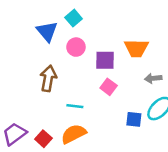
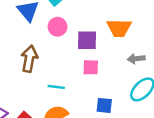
pink square: (109, 87) -> (91, 67), turned -35
blue square: (134, 119) -> (104, 105), moved

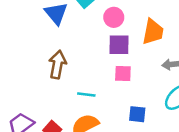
pink circle: (58, 27) -> (114, 17), moved
orange trapezoid: (119, 28) -> (153, 32), turned -80

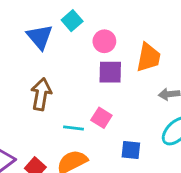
pink square: (123, 74) -> (101, 118), moved, turned 30

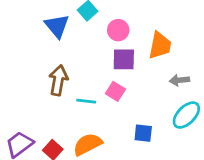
pink square: (101, 118) -> (115, 91), moved
cyan line: (74, 128) -> (86, 101), moved

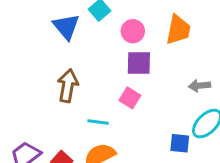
orange trapezoid: (160, 45) -> (178, 30), moved
cyan line: (86, 101) -> (98, 122), moved
blue square: (143, 133) -> (180, 143), moved

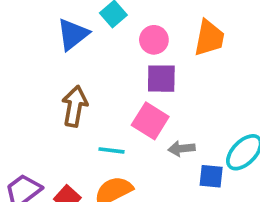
blue triangle: (66, 27) -> (73, 34), turned 32
gray arrow: (199, 86) -> (182, 149), moved
pink square: (130, 98) -> (150, 121), size x1.4

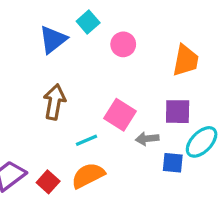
orange trapezoid: (209, 38) -> (186, 60), moved
purple square: (161, 79) -> (178, 112), moved
cyan line: (112, 150) -> (86, 140), turned -30

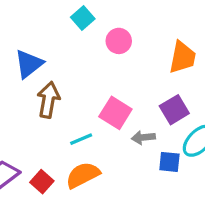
blue triangle: (53, 40) -> (29, 64), moved
purple square: (178, 112) -> (174, 110), turned -32

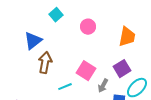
cyan square: (83, 18) -> (56, 15), moved
gray arrow: (143, 137) -> (103, 86), turned -56

